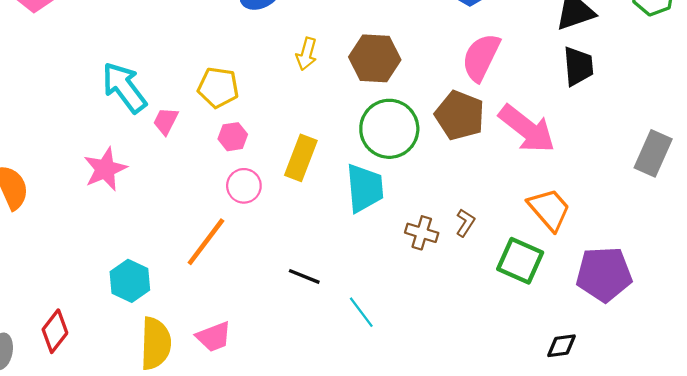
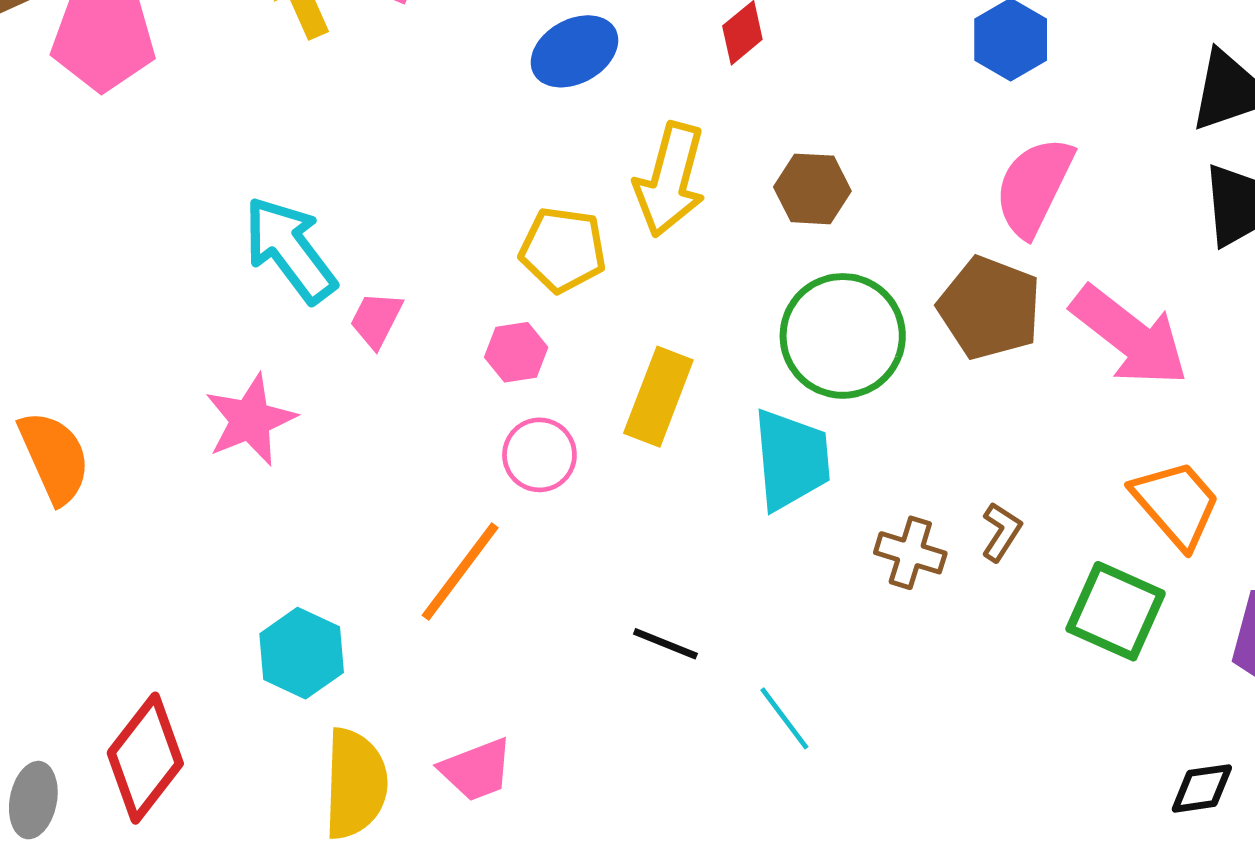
yellow arrow: (307, 54) -> (670, 180), size x1.6
brown hexagon: (375, 58) -> (812, 189), size x0.7
yellow pentagon: (218, 87) -> (563, 250), moved
red diamond: (55, 331) -> (145, 758), size x1.4

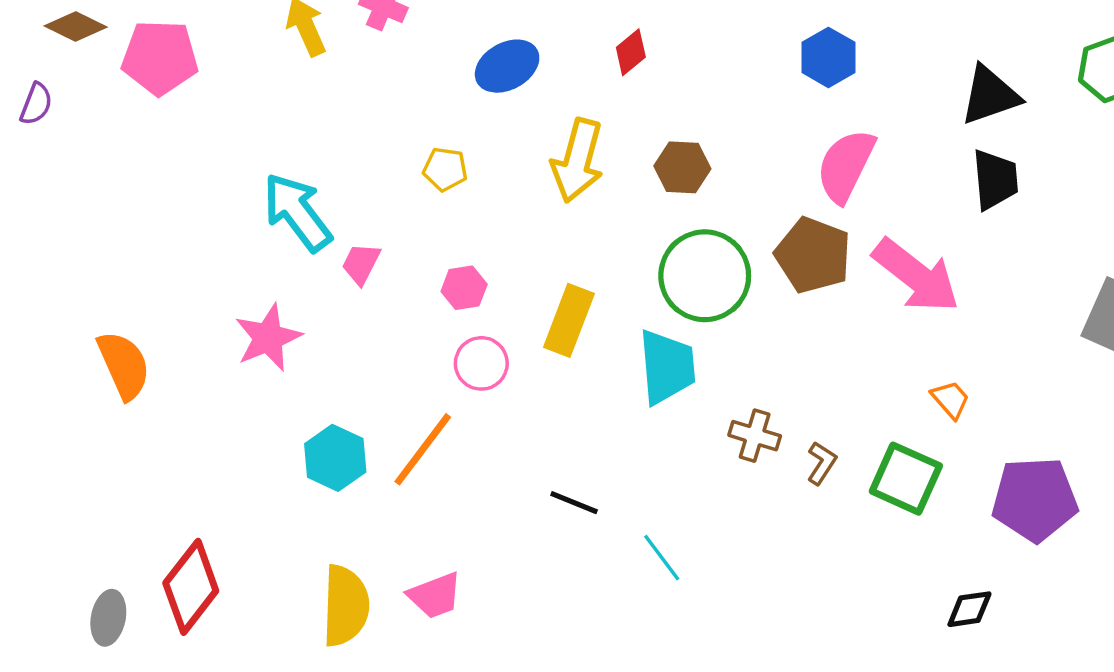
yellow pentagon: (563, 250) -> (445, 169), moved, size x0.7
orange trapezoid: (1176, 504) -> (951, 399), size x0.6
brown L-shape: (1001, 532) -> (822, 463), moved
cyan hexagon: (302, 653) -> (335, 458), moved

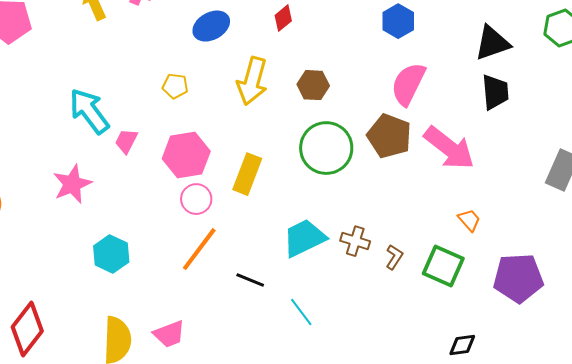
pink hexagon: (464, 288) -> (186, 155), size x1.8
cyan trapezoid: (667, 367) -> (304, 238), moved, turned -111
orange line: (423, 449) -> (199, 249), moved
black diamond: (969, 609) -> (462, 345), moved

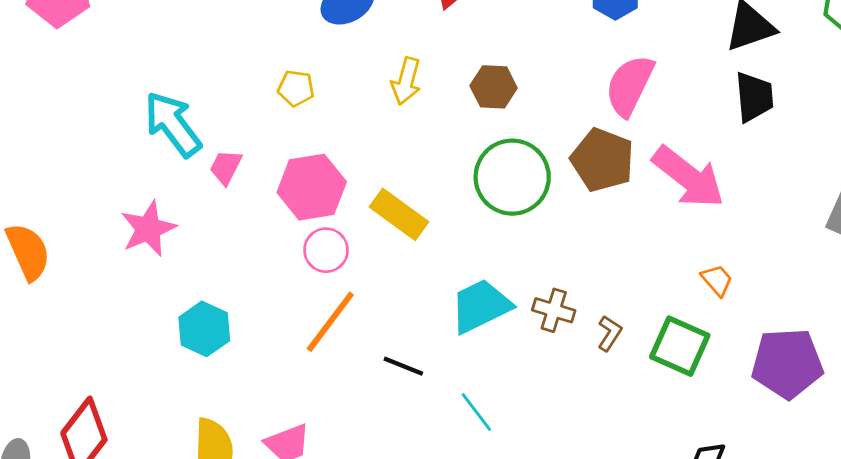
yellow arrow: (252, 81) -> (406, 81), size x0.7
yellow rectangle: (247, 174) -> (399, 214), turned -75

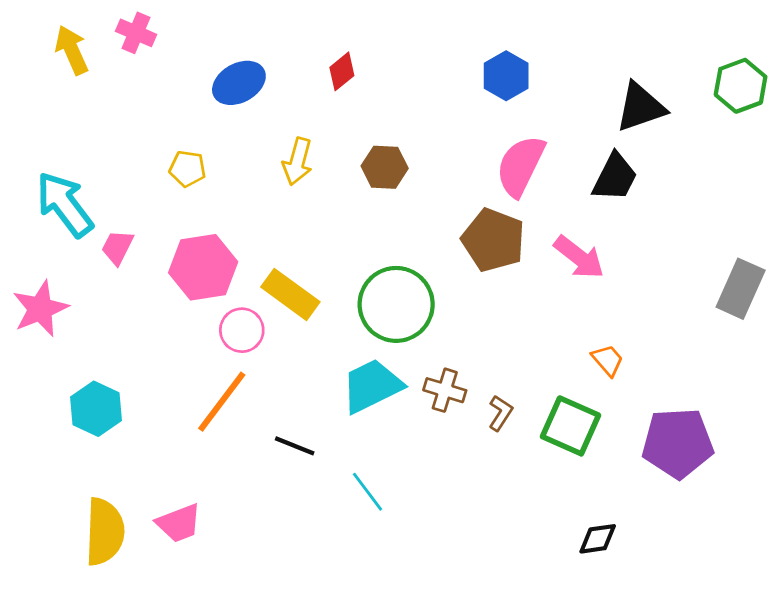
black trapezoid: (754, 97) -> (615, 177), moved, turned 32
green circle: (512, 177) -> (396, 304), moved
pink arrow: (688, 177) -> (579, 257), size x0.7
pink circle: (326, 250) -> (242, 330), moved

